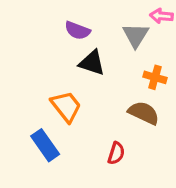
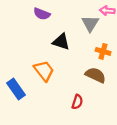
purple semicircle: (77, 30) -> (42, 14), moved
blue rectangle: (45, 145) -> (16, 89), moved

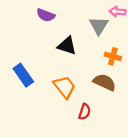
orange trapezoid: (44, 71) -> (65, 87), moved
blue rectangle: (16, 89) -> (23, 75), moved

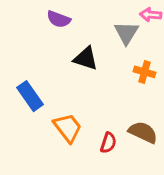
brown semicircle: (105, 82) -> (143, 132), moved
orange trapezoid: (65, 87) -> (68, 128), moved

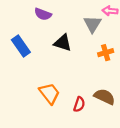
orange cross: (144, 72) -> (106, 53), turned -32
blue rectangle: (30, 96) -> (21, 46), moved

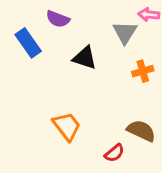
blue rectangle: (21, 46) -> (28, 43), moved
red semicircle: (79, 104) -> (114, 153), moved, turned 32

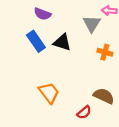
blue rectangle: (28, 43) -> (36, 41), moved
orange cross: (143, 71) -> (105, 52), turned 32

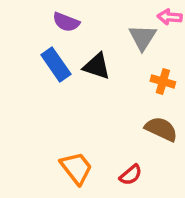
orange trapezoid: (49, 93) -> (76, 168), moved
brown semicircle: (104, 96) -> (161, 129), moved

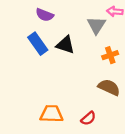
orange cross: (163, 81) -> (110, 55), turned -35
orange trapezoid: (76, 168) -> (52, 114), turned -50

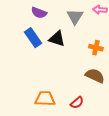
gray triangle: (96, 25) -> (75, 17), moved
orange cross: (110, 55) -> (96, 48), turned 32

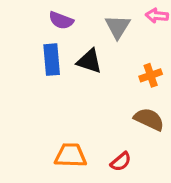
blue rectangle: (33, 38) -> (52, 60), turned 30
orange cross: (96, 48) -> (151, 75), turned -32

